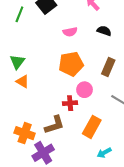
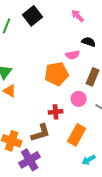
pink semicircle: (70, 32) -> (73, 55), moved
pink circle: (84, 90) -> (79, 99), moved

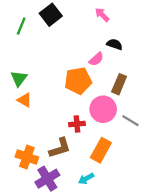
pink semicircle: (73, 55) -> (96, 59), turned -32
pink circle: (79, 99) -> (103, 109), size x1.5
cyan arrow: (89, 160) -> (86, 179), moved

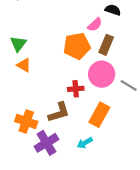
brown rectangle: (119, 84) -> (106, 45), moved

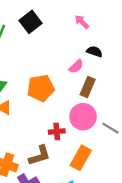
orange pentagon: (77, 46) -> (41, 88), moved

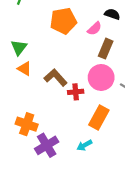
orange pentagon: (41, 88) -> (63, 21), moved
brown L-shape: (40, 155) -> (56, 77), moved, turned -115

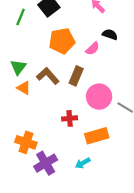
brown rectangle: (106, 49) -> (76, 76), moved
brown L-shape: (56, 77) -> (48, 76), moved
red cross: (76, 92) -> (70, 118), moved
orange rectangle: (99, 117) -> (97, 136), turned 45

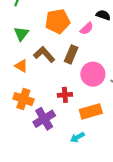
green triangle: (18, 67) -> (21, 34), moved
orange cross: (26, 142) -> (23, 99), moved
purple cross: (46, 163) -> (44, 119), moved

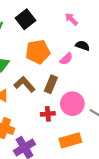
red cross: (65, 95) -> (48, 114), moved

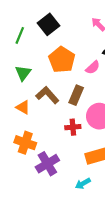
orange pentagon: (38, 52) -> (62, 60), turned -30

